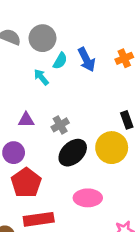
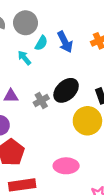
black ellipse: (73, 153) -> (66, 90), moved

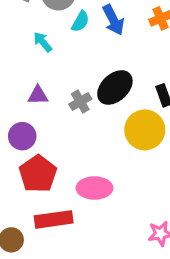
cyan arrow: (24, 58) -> (43, 42), moved
pink ellipse: (66, 166) -> (94, 188), moved

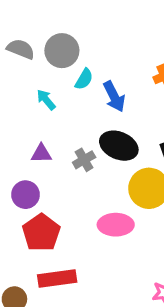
blue arrow: (113, 20) -> (114, 97), moved
black ellipse: (115, 87) -> (119, 146), turned 66
pink ellipse: (94, 188) -> (116, 225), moved

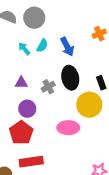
cyan semicircle: (84, 79) -> (42, 46), moved
black ellipse: (119, 146) -> (70, 78), turned 55
purple circle: (25, 195) -> (27, 109), moved

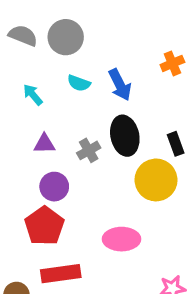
cyan semicircle: (42, 46) -> (79, 83), turned 80
cyan arrow: (24, 49) -> (33, 95), moved
pink ellipse: (68, 128) -> (122, 239), moved

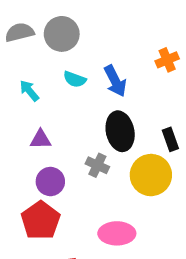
gray semicircle: (23, 36) -> (20, 32), turned -36
gray cross: (89, 150) -> (97, 165), moved, turned -35

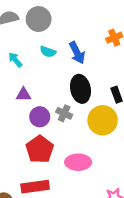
purple circle: (50, 182) -> (40, 117), moved
red pentagon: (41, 220) -> (40, 149), moved

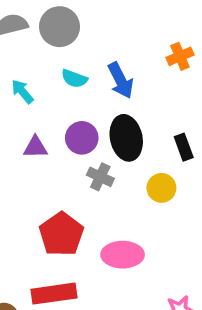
purple circle: (40, 117) -> (82, 138), moved
yellow circle: (103, 120) -> (161, 188), size x0.6

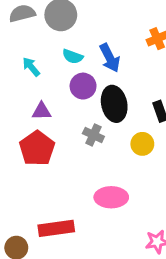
purple circle: (82, 138) -> (83, 86), moved
red pentagon: (61, 234) -> (37, 148), moved

